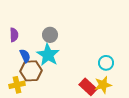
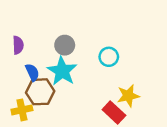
cyan circle: (106, 63) -> (109, 57), moved
yellow star: (103, 85) -> (128, 96), moved

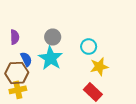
brown hexagon: (40, 92) -> (17, 73), moved
yellow star: (128, 96) -> (99, 67), moved

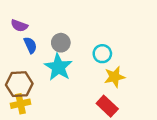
purple semicircle: (15, 37) -> (19, 26), moved, turned 112
blue semicircle: (26, 59) -> (30, 45), moved

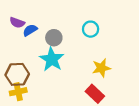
blue semicircle: (30, 45) -> (30, 30), moved, turned -96
cyan circle: (102, 54) -> (91, 29), moved

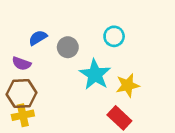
purple semicircle: (17, 23) -> (22, 64), moved
cyan star: (52, 59) -> (95, 74), moved

